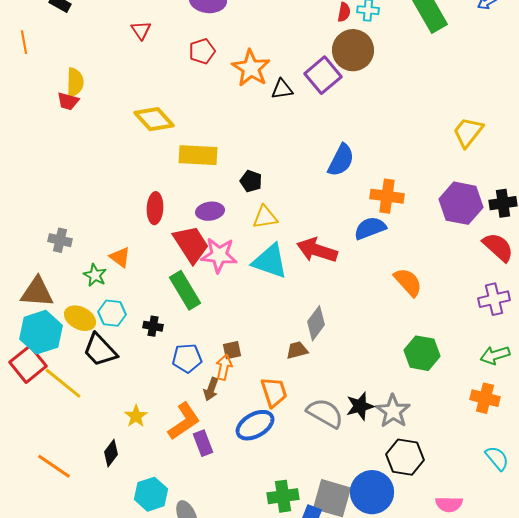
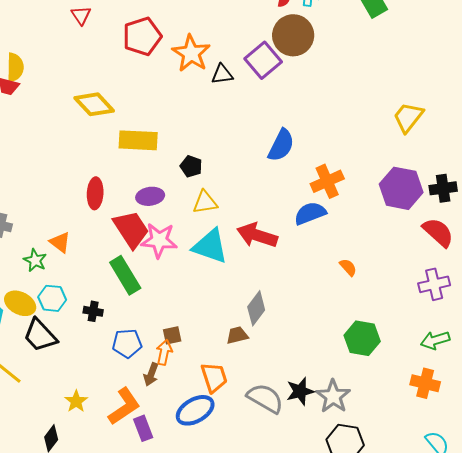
red pentagon: (202, 51) -> (142, 36), size x1.5
orange cross: (387, 196) -> (327, 181), turned -32
orange semicircle: (408, 282) -> (348, 267), size x0.6

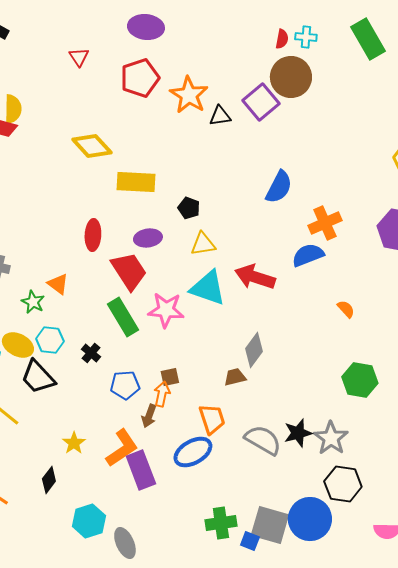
pink star: (159, 240) -> (166, 310), moved
black cross: (93, 311) -> (91, 353), turned 30
purple rectangle: (143, 428) -> (141, 470), size x1.5

